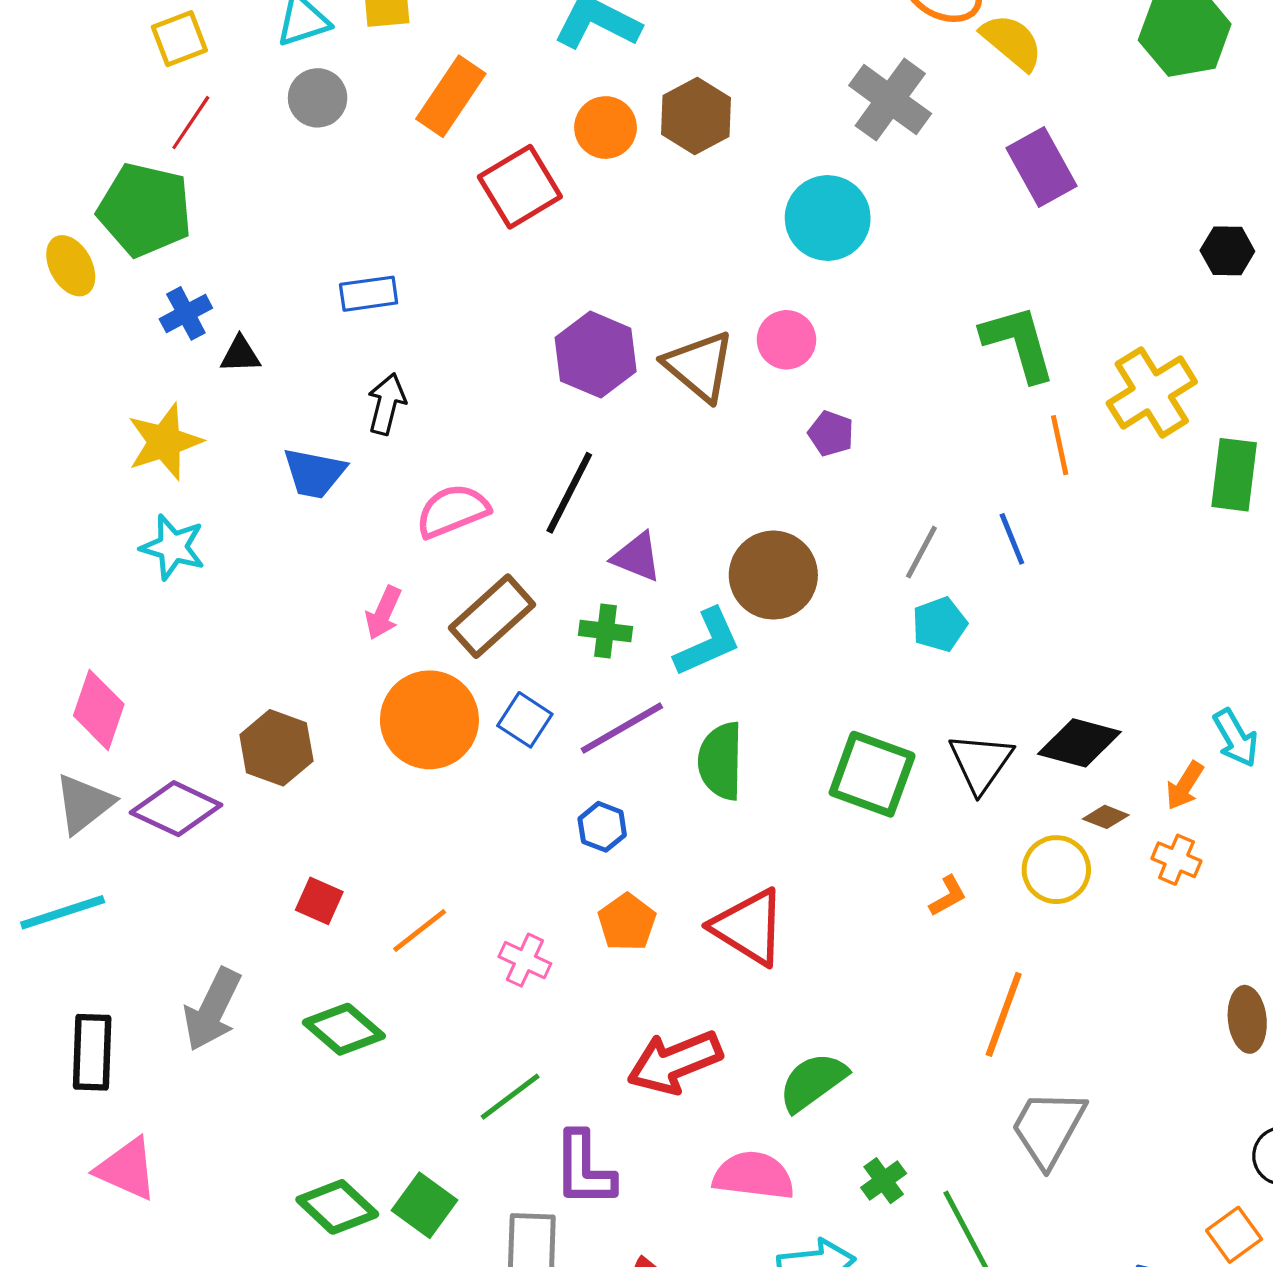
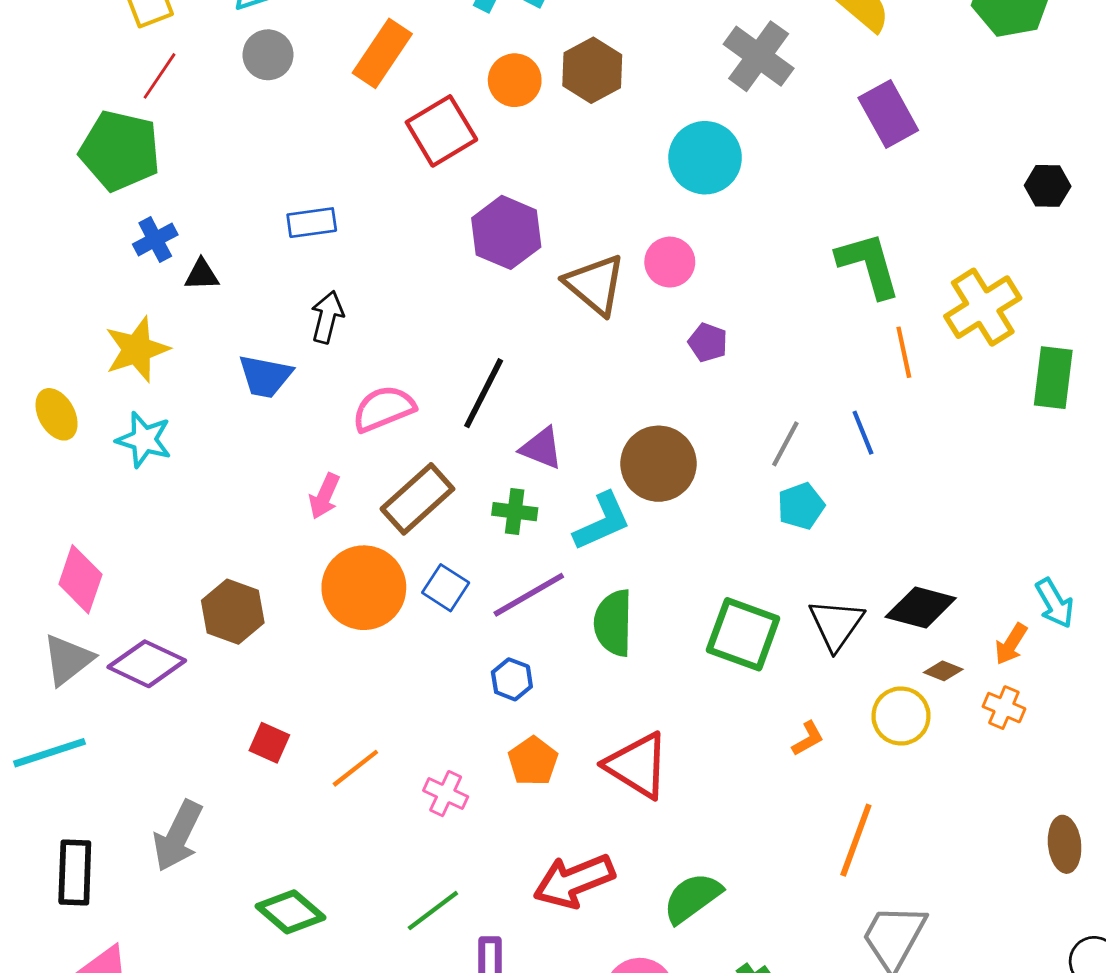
yellow ellipse: (71, 266) -> (57, 414), moved
purple hexagon: (596, 355) -> (506, 232), moved
green diamond: (344, 1029) -> (291, 912), moved

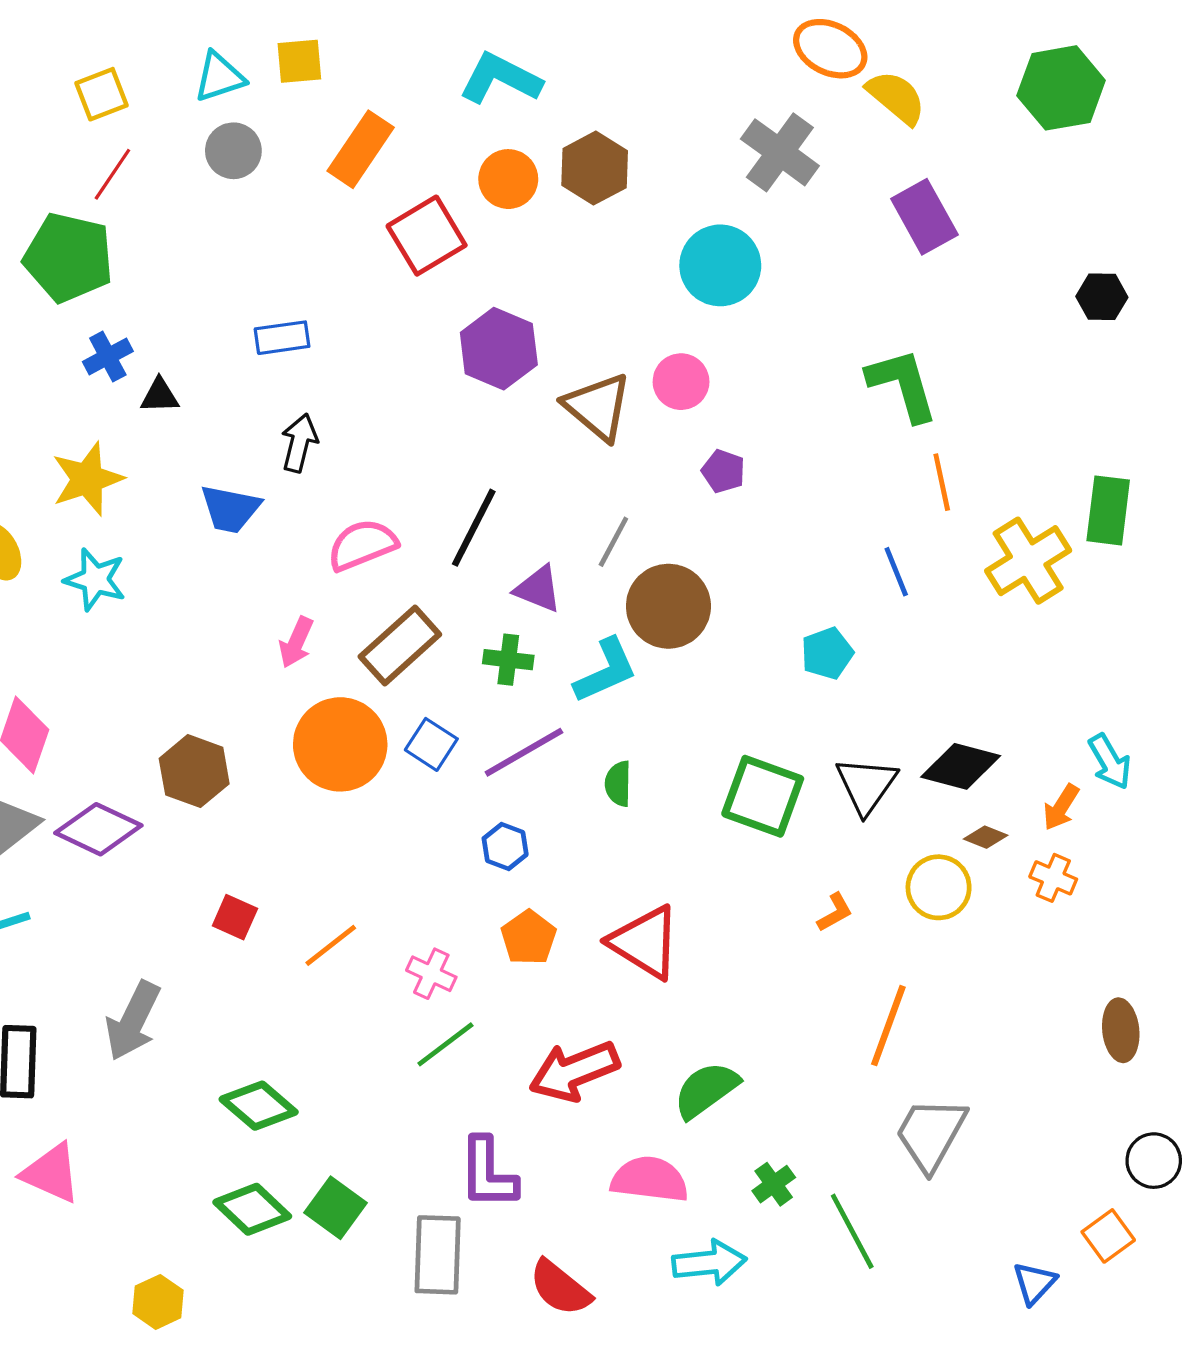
yellow cross: (983, 307) -> (1028, 561), moved
gray line: (785, 444) -> (613, 542), moved
green semicircle: (613, 623) -> (618, 784), size x0.6
green line: (433, 911) -> (445, 1044), moved

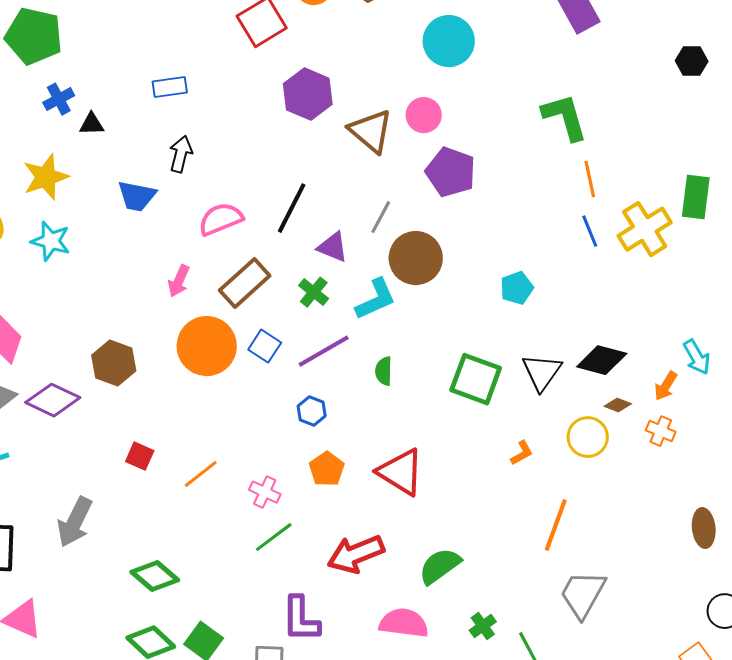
purple pentagon: (723, 471) -> (451, 172), size x1.8
blue line: (896, 572) -> (590, 231), moved
green cross: (508, 660) -> (314, 292), turned 32

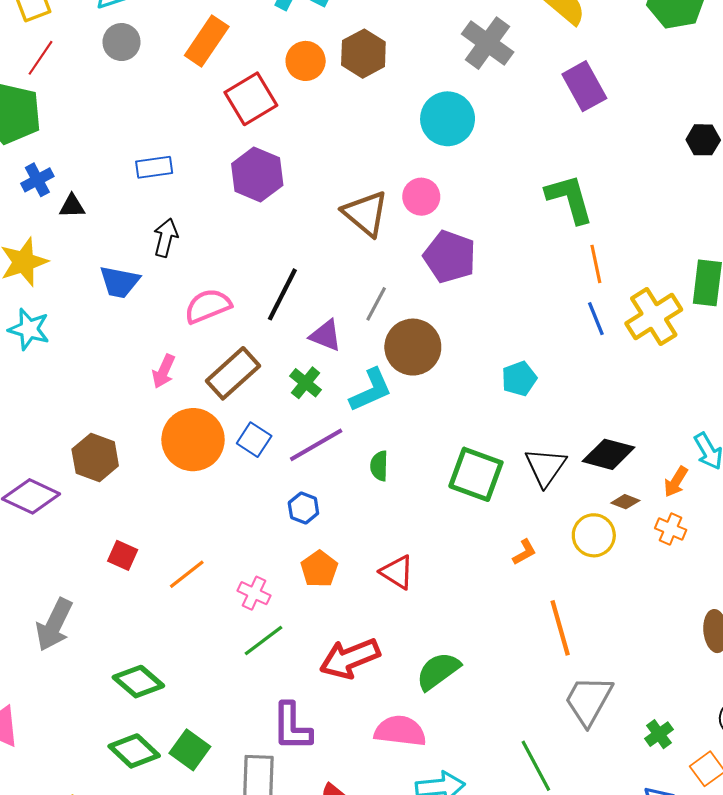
purple hexagon: (308, 94) -> (257, 175), moved
red triangle: (401, 472) -> (397, 572), size x0.7
orange line: (556, 525) -> (560, 628), turned -36
green cross: (483, 626) -> (659, 734), moved

